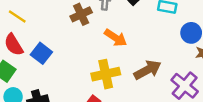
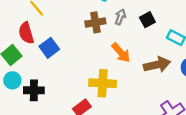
brown arrow: (148, 70) -> (157, 65), moved

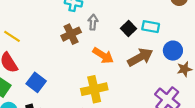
black square: (147, 20) -> (129, 29), moved
blue square: (49, 48) -> (36, 82), moved

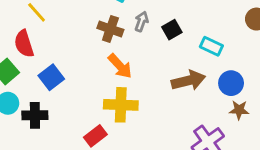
black square: (129, 29) -> (172, 30), moved
brown cross: (71, 34) -> (110, 29), turned 30
orange arrow: (103, 55) -> (120, 66), moved

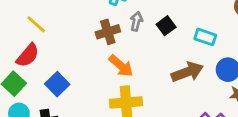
brown cross: (110, 29) -> (108, 32), turned -30
red semicircle: (24, 44) -> (28, 55), turned -115

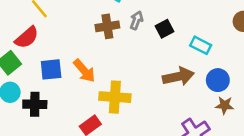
orange arrow: (121, 66) -> (84, 71), moved
blue square: (57, 84) -> (51, 69), turned 30

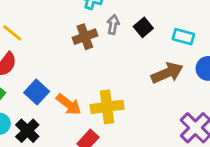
blue square: (51, 69) -> (37, 92), turned -30
orange arrow: (84, 71) -> (69, 104), moved
black cross: (35, 104) -> (27, 131), turned -35

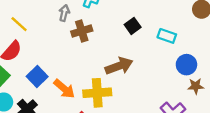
gray arrow: (113, 25) -> (64, 13), moved
brown arrow: (167, 73) -> (119, 66), moved

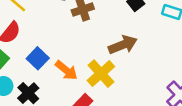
yellow cross: (97, 93) -> (101, 74), turned -36

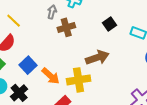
yellow cross: (101, 74) -> (79, 80), turned 30

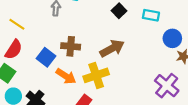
brown cross: (66, 27) -> (71, 46), moved, turned 30
blue square: (28, 65) -> (46, 57), moved

